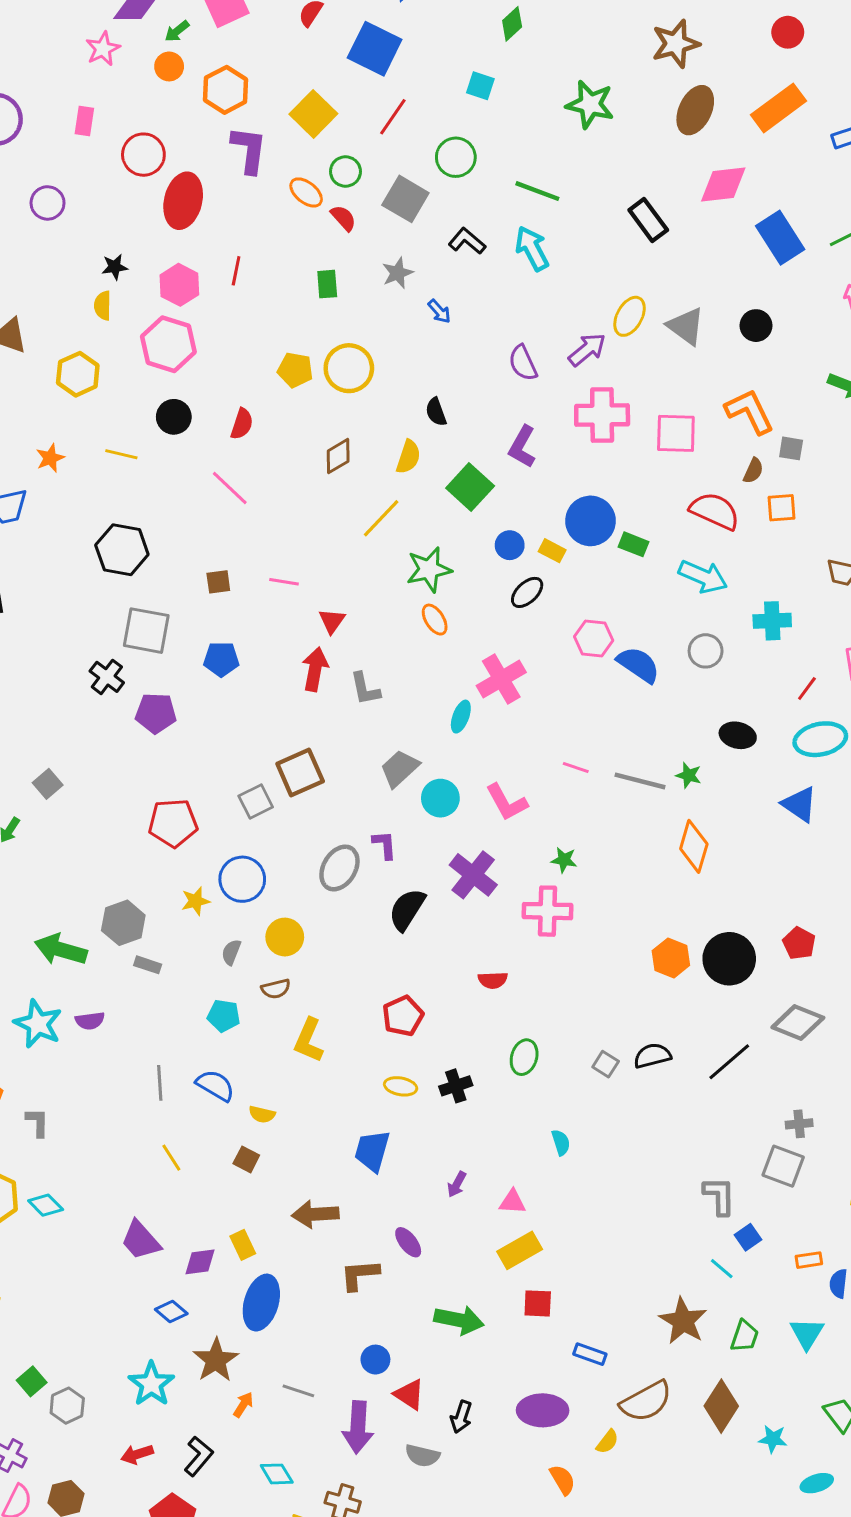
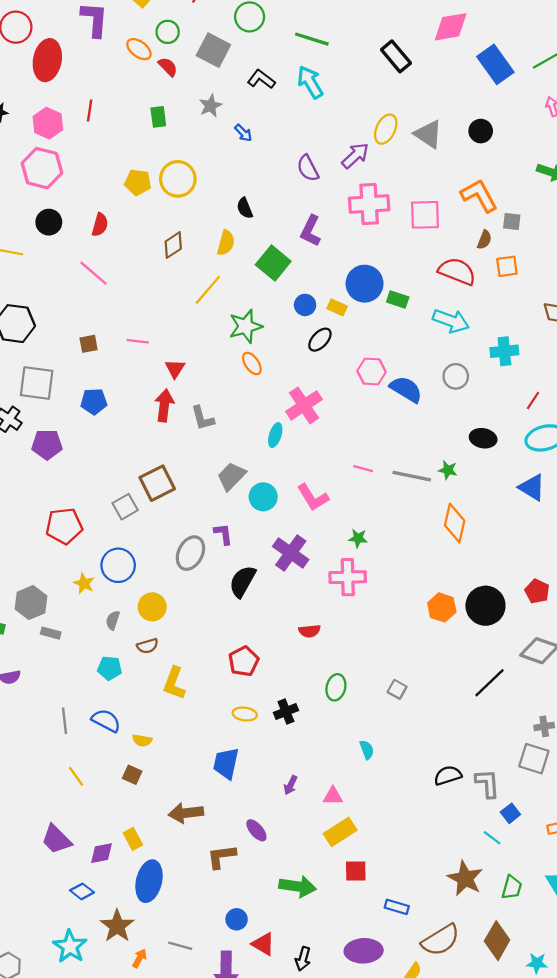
yellow star: (195, 901) -> (84, 583), turned -30
black semicircle: (652, 1056) -> (448, 775), moved

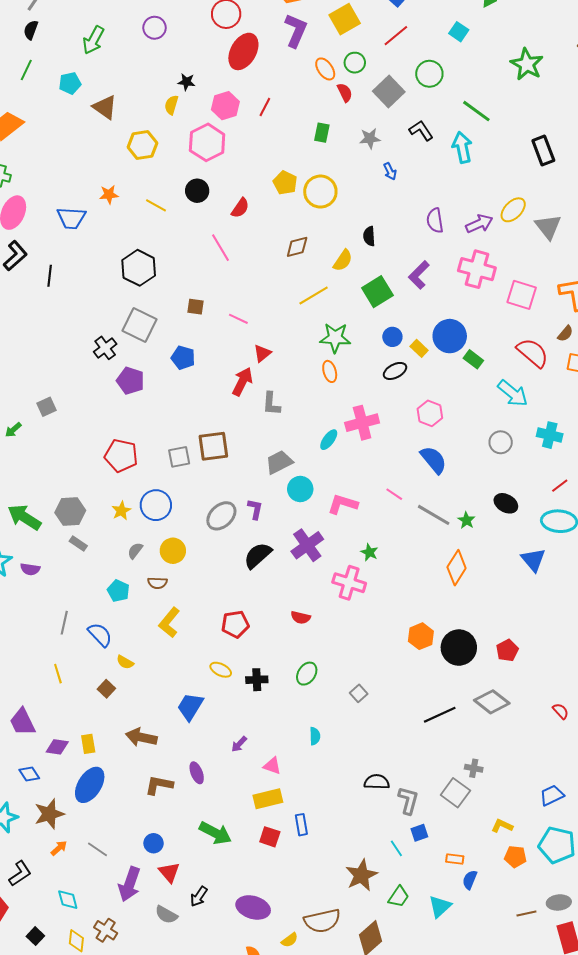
blue semicircle: (406, 389) -> (433, 460), moved
pink L-shape: (313, 497) -> (343, 504), turned 120
blue rectangle: (397, 907) -> (301, 825), moved, turned 45

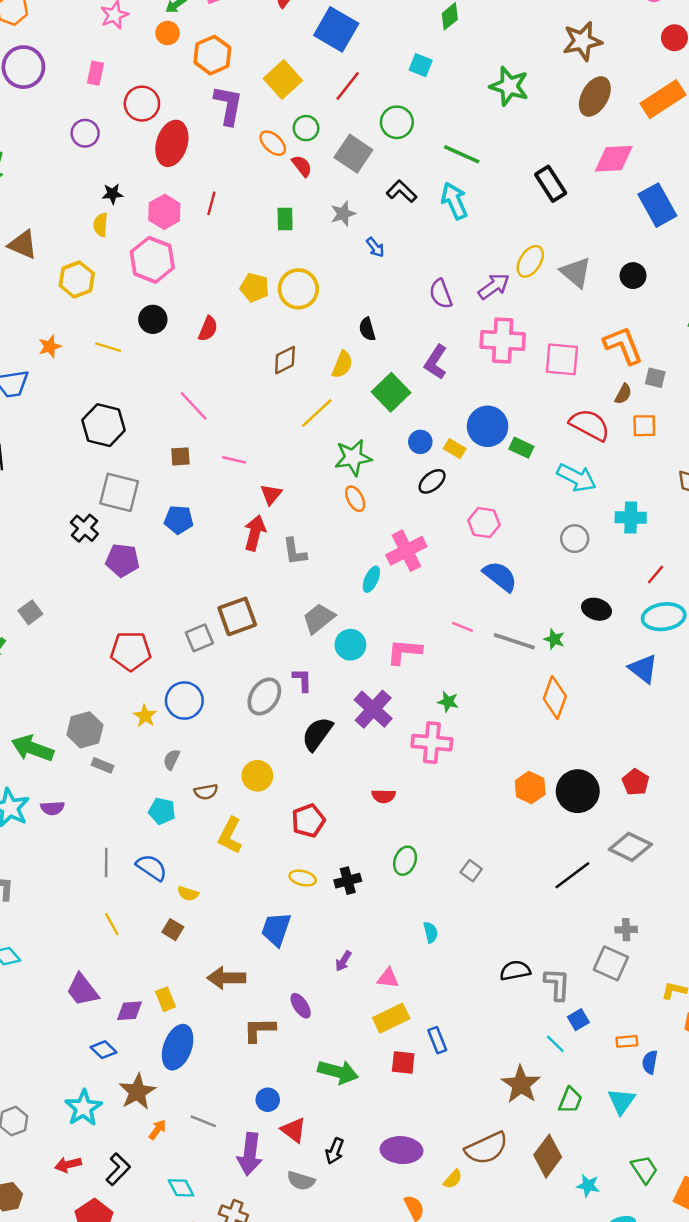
purple circle: (155, 28) -> (85, 133), moved
pink line: (220, 248) -> (194, 406), moved
yellow circle: (173, 551) -> (257, 776), moved

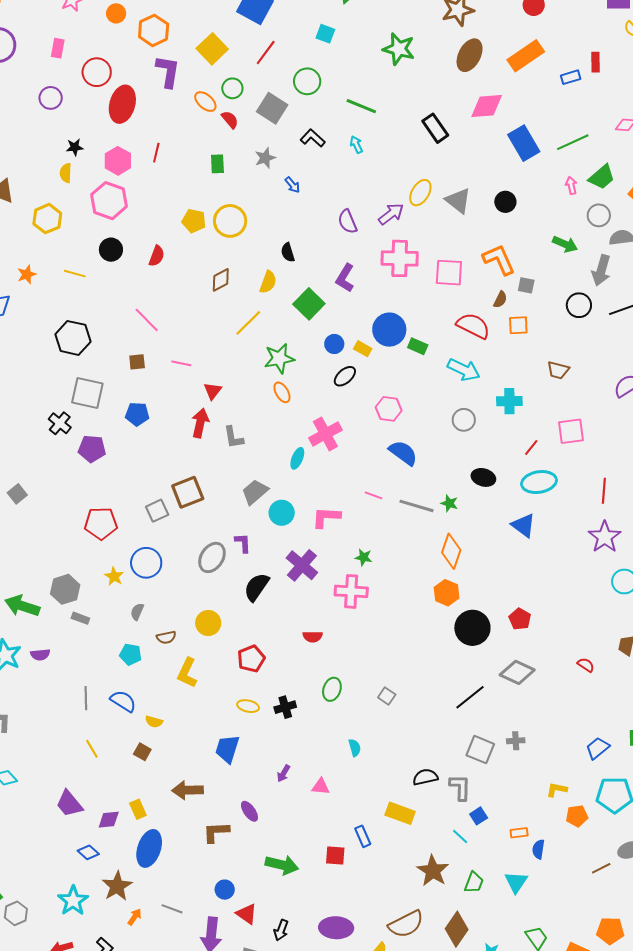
cyan arrow: (454, 201) -> (356, 145), size x0.6
orange hexagon: (530, 788) -> (447, 593), moved
gray square: (611, 963) -> (480, 750), moved
yellow rectangle: (391, 1018) -> (400, 813), moved, turned 48

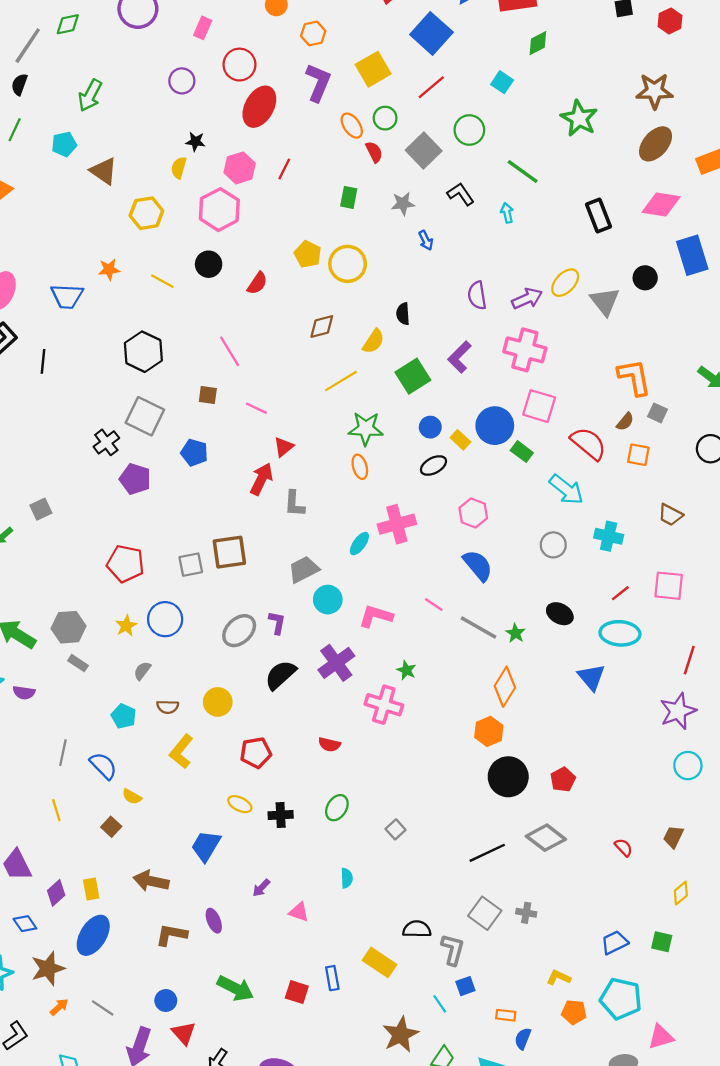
orange hexagon: (154, 30) -> (313, 33), size x0.7
black circle: (505, 202) -> (645, 278), moved
pink square: (449, 273) -> (539, 406), moved
purple diamond: (109, 820) -> (56, 893), turned -50

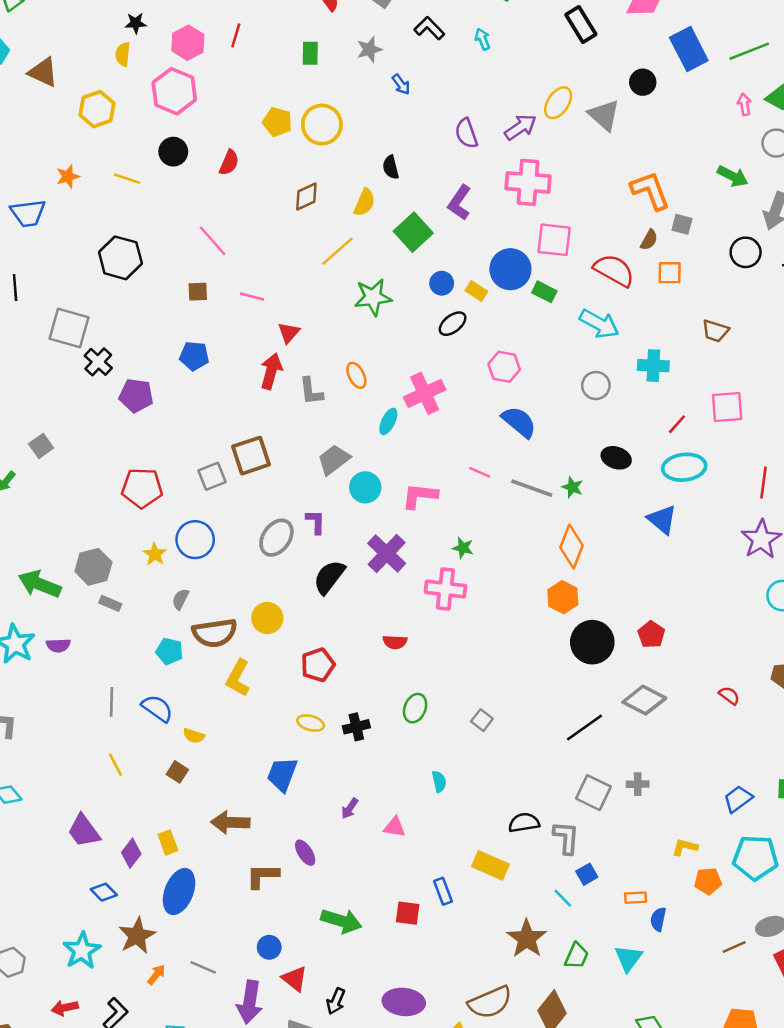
gray square: (145, 416) -> (69, 328), moved
orange ellipse: (360, 467) -> (356, 375), moved
brown semicircle: (168, 707) -> (215, 633), size x1.8

